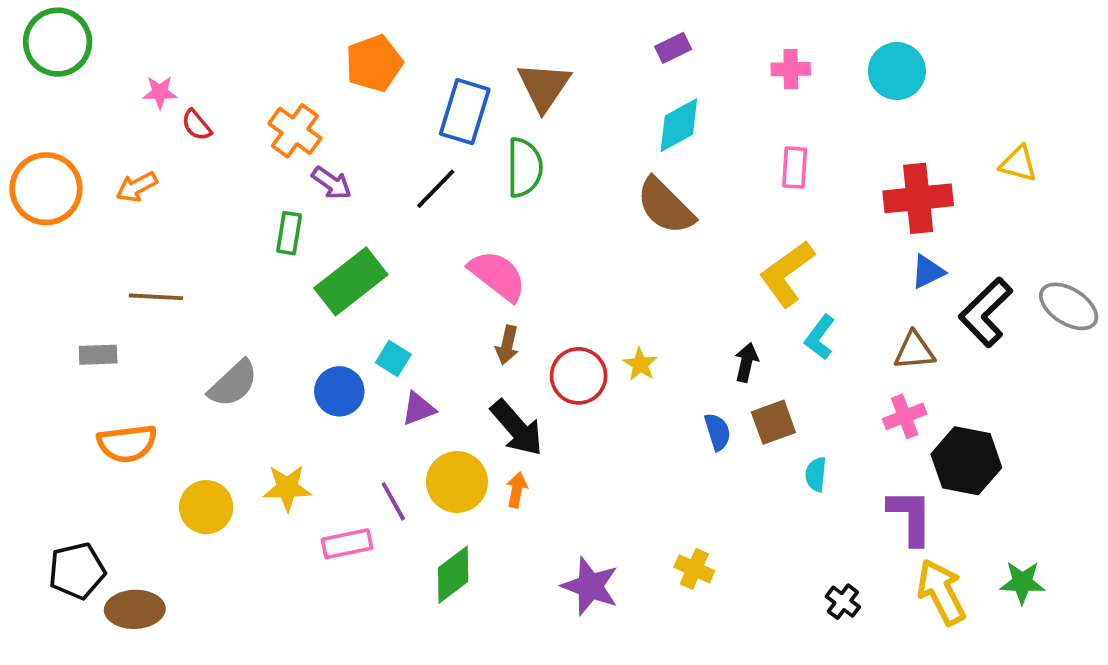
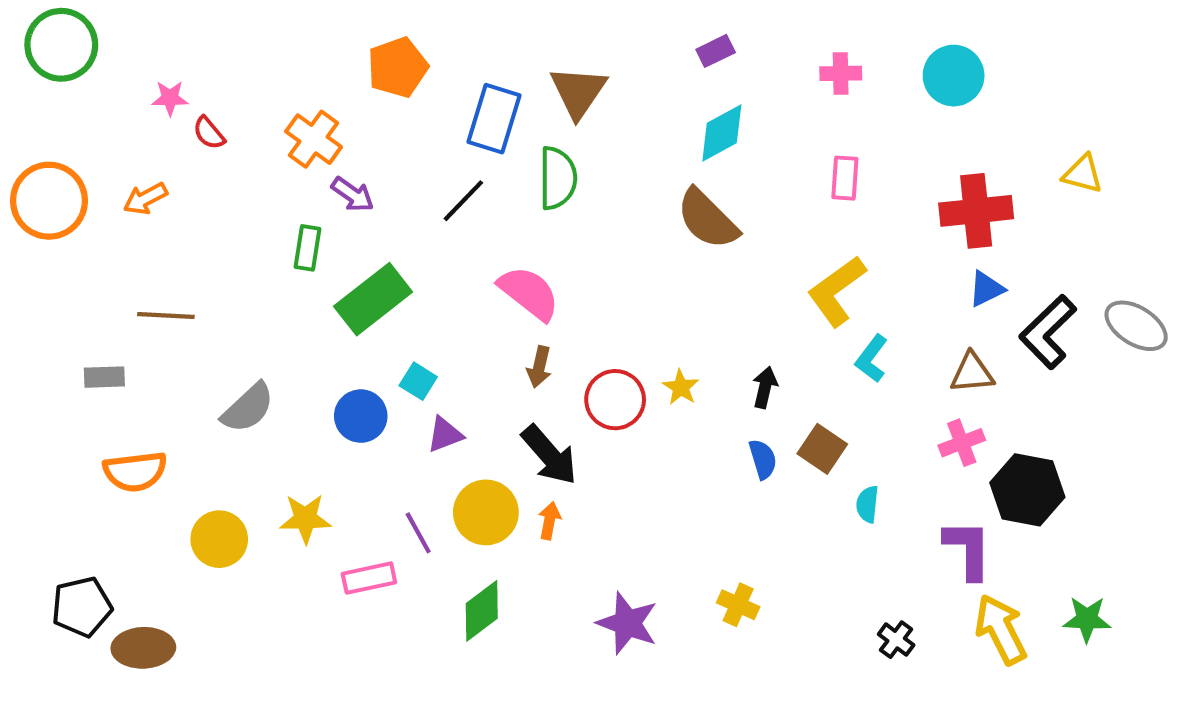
black arrow: (746, 362) -> (765, 387), moved
brown square: (773, 422) -> (822, 449), turned -36

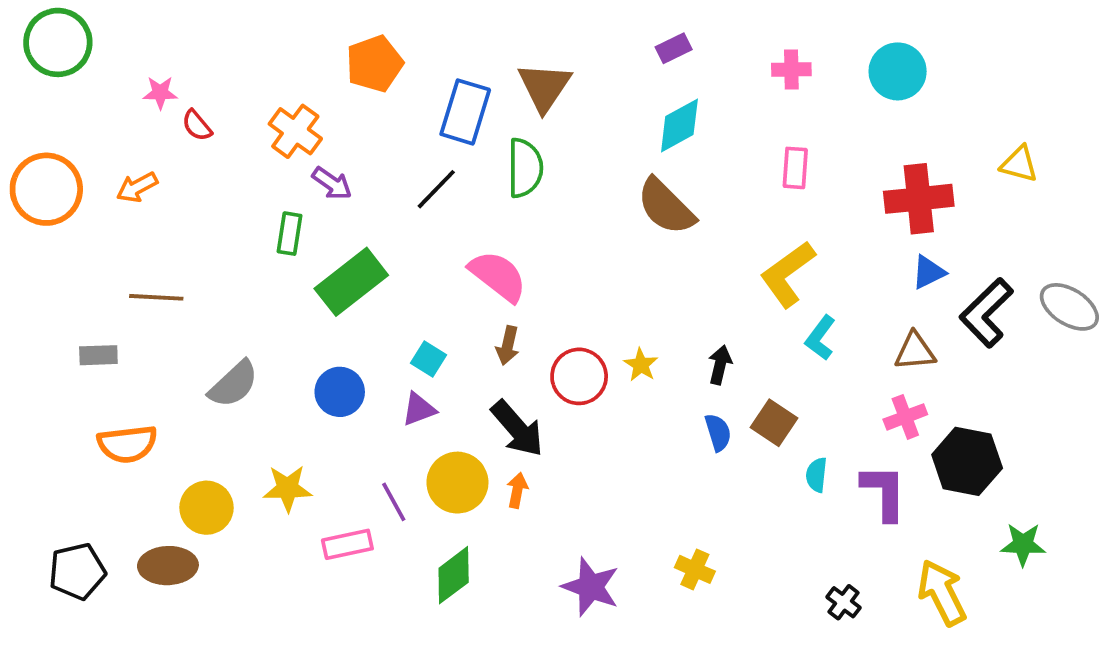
cyan square: (418, 381) -> (428, 359), moved
purple L-shape: (968, 549) -> (884, 492), moved
green star: (1087, 619) -> (1023, 544), moved
brown ellipse: (143, 648) -> (168, 566), moved

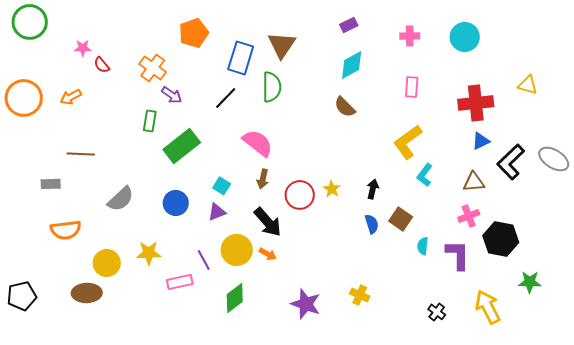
brown semicircle: (666, 207) -> (345, 107), size x0.7
orange arrow: (517, 490) -> (268, 254), turned 108
black pentagon: (77, 571) -> (22, 296), moved

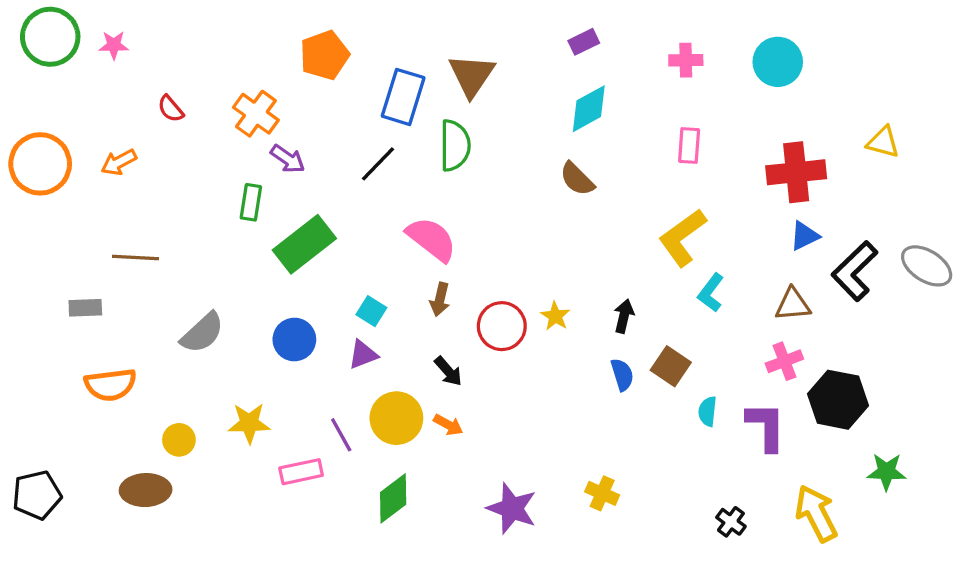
pink star: (83, 48) -> (114, 45), moved
black arrow: (268, 222) -> (448, 371), size x0.6
yellow circle: (107, 263) -> (179, 440), size x0.7

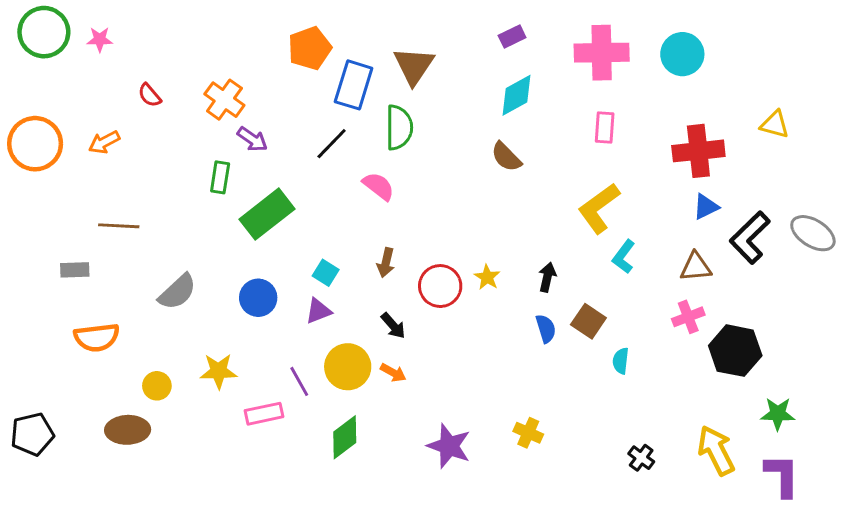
orange pentagon: (324, 55) -> (310, 48), moved
pink cross: (686, 60) -> (602, 53), size x1.8
pink semicircle: (432, 239) -> (379, 186), moved, size x0.7
purple L-shape: (766, 426) -> (782, 475), moved

